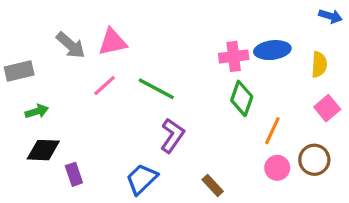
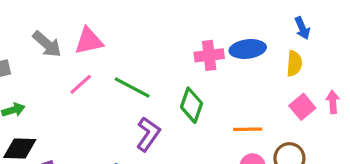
blue arrow: (330, 16) -> (302, 28), moved, turned 50
green diamond: (242, 98) -> (191, 105), moved
orange line: (272, 131) -> (248, 129), turned 64

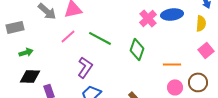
pink cross: (209, 55) -> (148, 18), turned -36
purple L-shape: (148, 134) -> (85, 67), moved

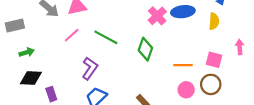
pink square: (206, 50) -> (214, 60), moved, turned -35

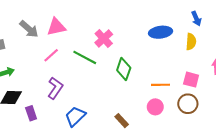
pink cross: (157, 16) -> (104, 38), moved
purple L-shape: (90, 68) -> (55, 88), moved
pink circle: (186, 90) -> (155, 107), moved

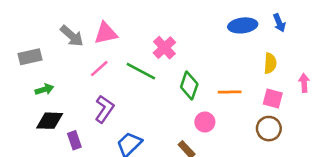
blue ellipse: (161, 32) -> (243, 25), moved
yellow semicircle: (191, 42) -> (270, 63), moved
orange line: (161, 85) -> (230, 92), moved
pink circle: (155, 107) -> (205, 122), moved

